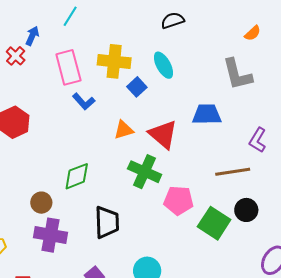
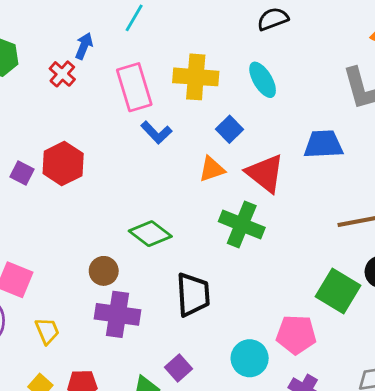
blue square: (137, 87) -> (229, 129), moved
green diamond: (77, 176) -> (150, 234), turned 60
pink pentagon: (178, 200) -> (296, 335), moved

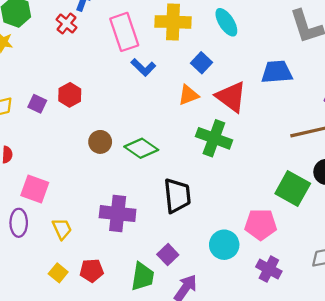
red hexagon: (63, 164) -> (70, 95), size x0.7
brown circle: (104, 271) -> (100, 142), moved

